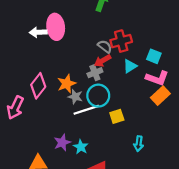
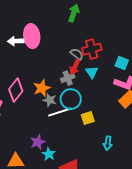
red arrow: (103, 61) -> (75, 67), turned -35
cyan triangle: (130, 66) -> (92, 72), moved, turned -32
cyan star: (81, 147) -> (49, 154), moved

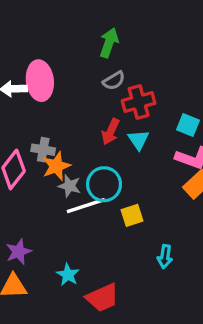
gray semicircle: (77, 54) -> (114, 81), moved, turned 112
gray cross: (68, 78) -> (43, 150), moved, turned 32
purple star: (38, 142) -> (19, 252), moved

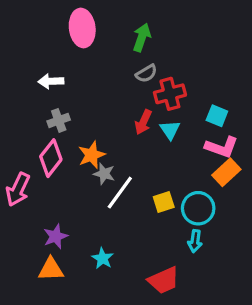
pink ellipse: (40, 81) -> (82, 28), moved
gray cross: (43, 150) -> (59, 120), moved, turned -30
cyan circle: (104, 184) -> (198, 208), moved
white line: (86, 206) -> (120, 193), turned -36
red trapezoid: (102, 298) -> (164, 280), moved

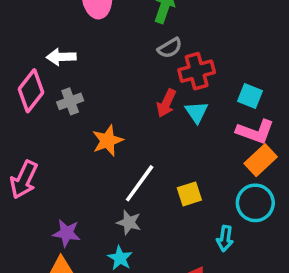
pink diamond: (51, 158) -> (31, 91), moved
gray star: (104, 174) -> (129, 222), moved
cyan circle: (198, 208) -> (255, 203), moved
purple star: (56, 236) -> (67, 233), turned 30

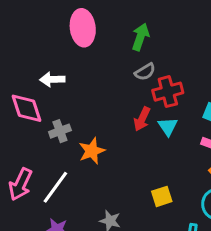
pink diamond: (31, 91) -> (26, 108), turned -56
gray cross: (70, 101) -> (60, 131), moved
white line: (140, 183) -> (55, 187), moved

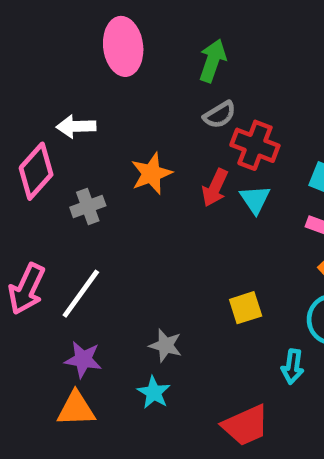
red cross: (168, 92) -> (255, 145), turned 36
pink diamond: (26, 108) -> (36, 171), turned 60
orange star: (92, 151) -> (151, 174), moved

